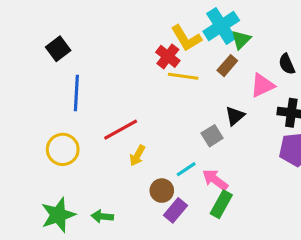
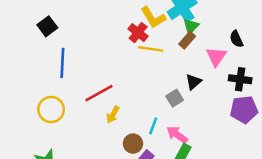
green triangle: (241, 40) -> (191, 26), moved
pink triangle: (262, 85) -> (216, 57), turned -30
cyan line: (186, 169) -> (153, 126), turned -36

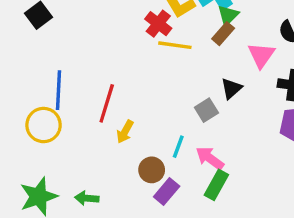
blue line: (62, 63) -> (58, 90), moved
red line: (99, 93) -> (107, 103), turned -44

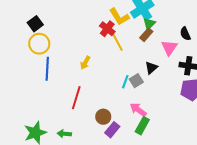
yellow line: (175, 45) -> (117, 42), turned 54
red line: (107, 103) -> (76, 98), moved
yellow circle: (44, 125) -> (39, 44), moved
yellow arrow: (125, 132) -> (85, 63), moved
cyan line: (178, 147) -> (125, 82), moved

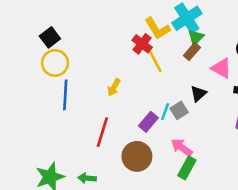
pink triangle: (169, 48) -> (221, 68), turned -36
brown circle: (103, 117) -> (137, 156), size x1.5
purple rectangle: (112, 130) -> (148, 122), moved

